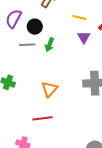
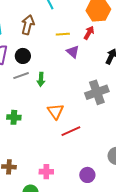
green arrow: (49, 45) -> (41, 79), moved
red line: (43, 118) -> (71, 131), moved

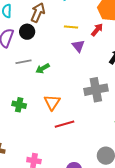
black circle: (23, 56) -> (27, 32), moved
green arrow: (41, 79) -> (43, 68), turned 48
green cross: (14, 117) -> (19, 105), moved

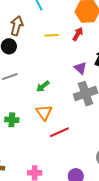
purple triangle: (78, 46) -> (80, 68), moved
green arrow: (43, 68) -> (43, 86), moved

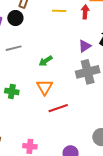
red arrow: (78, 34) -> (85, 12), turned -32
purple triangle: (80, 68) -> (85, 46), turned 40

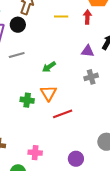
purple triangle: (85, 46) -> (88, 51), turned 40
gray cross: (88, 72) -> (91, 77), size x0.6
green cross: (12, 91) -> (27, 100), moved

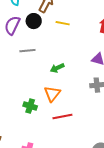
yellow line: (61, 16) -> (63, 23), moved
green cross: (27, 100) -> (30, 106), moved

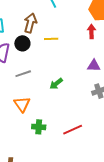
orange triangle: (52, 94) -> (22, 104), moved

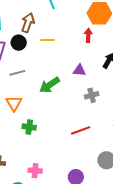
purple triangle: (94, 66) -> (79, 70), moved
green arrow: (56, 84) -> (50, 85), size x1.5
red line: (73, 130) -> (81, 130), moved

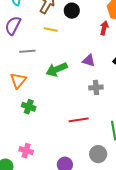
yellow line: (48, 40) -> (51, 30), moved
black circle: (19, 43) -> (72, 11), moved

